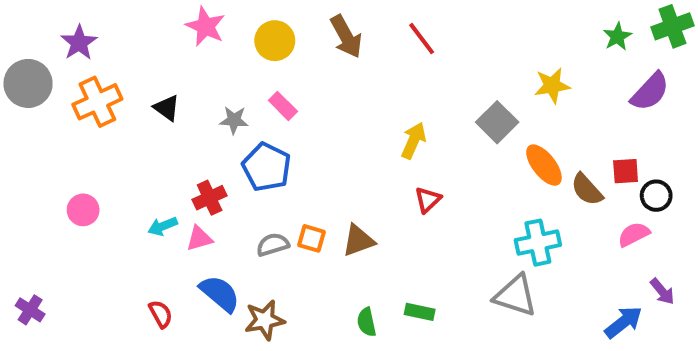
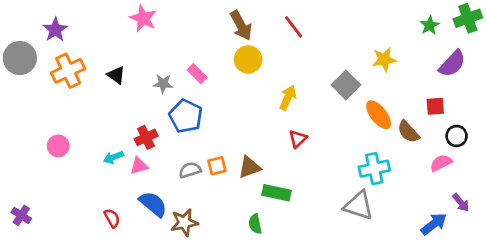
yellow circle: (275, 41) -> (248, 59), moved
red square: (626, 171) -> (435, 106), moved
orange square: (311, 238) -> (217, 166), turned -30
green rectangle: (420, 312) -> (276, 193), moved, size x1.4

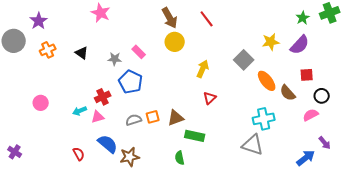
purple semicircle: (452, 64) -> (300, 45), moved
orange cross: (68, 71) -> (48, 50), size x0.7

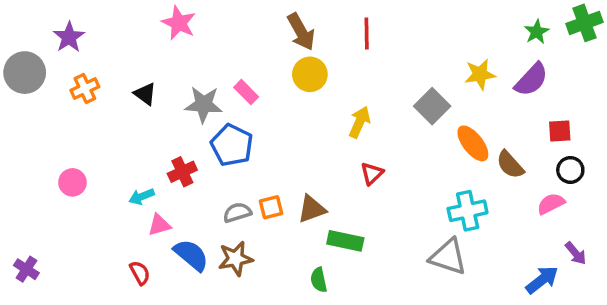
red line: (207, 19) -> (367, 34), turned 36
gray star: (115, 59) -> (204, 104), size x1.5
red square: (307, 75) -> (560, 131), moved
pink triangle: (98, 117) -> (159, 225), moved
brown star: (130, 157) -> (235, 259), moved

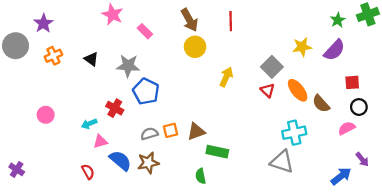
pink rectangle: (246, 92) -> (145, 31), moved
red cross: (182, 172) -> (115, 108), turned -36
red triangle: (372, 174) -> (267, 90), moved, turned -32

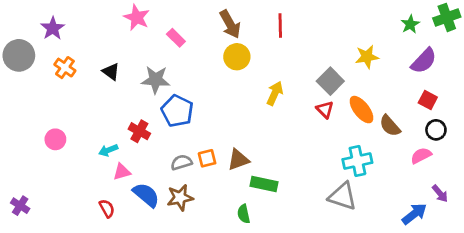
purple semicircle: (334, 50) -> (424, 61), moved
orange cross: (53, 56) -> (65, 68), turned -30
red square: (352, 82) -> (428, 100), turned 32

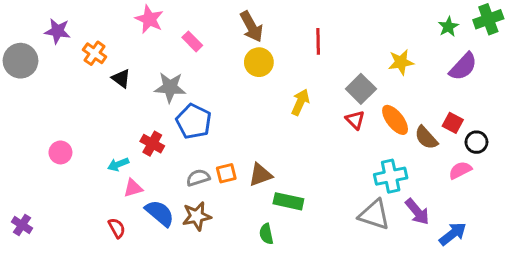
red line: (280, 26) -> (318, 41), moved
purple star: (53, 28) -> (58, 31), turned -30
orange cross: (65, 68) -> (95, 53), moved
red square: (428, 100) -> (453, 123), moved
purple arrow: (440, 194) -> (417, 212), moved, size x1.4

